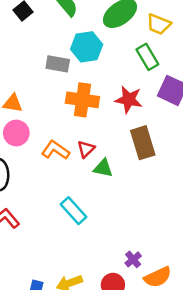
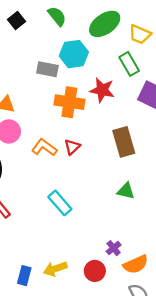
red star: (129, 100) -> (102, 90), moved
green triangle: (103, 168) -> (126, 191), moved

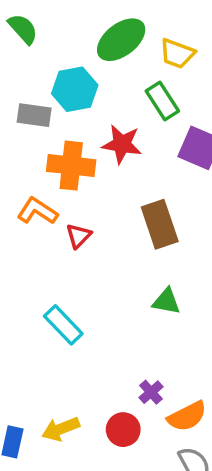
green semicircle: (57, 16) -> (23, 29), moved
orange L-shape: (44, 147) -> (37, 211), moved

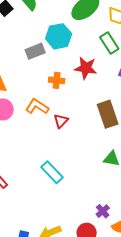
gray rectangle: (34, 115) -> (35, 51), turned -30
orange cross: (71, 166) -> (57, 80), size x0.6

